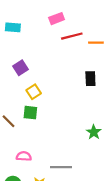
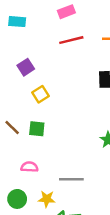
red line: (72, 36) -> (71, 40), moved
green square: (30, 113) -> (37, 129), moved

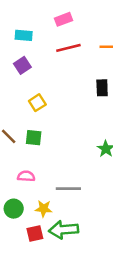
cyan rectangle: (17, 22) -> (24, 35), moved
purple square: (26, 67) -> (22, 65), moved

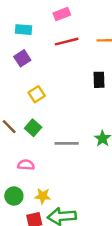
green square: (34, 138) -> (33, 128), turned 35
gray line: (68, 189) -> (67, 143), moved

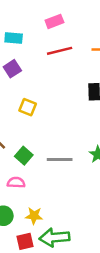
yellow square: (37, 94) -> (28, 107), turned -35
green square: (33, 128) -> (24, 156), moved

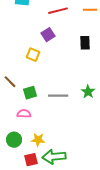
purple square: (12, 69) -> (48, 35), moved
green square: (24, 156) -> (30, 93), turned 32

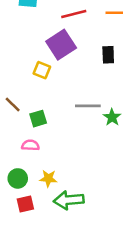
purple square: (48, 35) -> (61, 45), size x1.6
gray line: (58, 96) -> (88, 106), moved
red square: (31, 160) -> (25, 204), moved

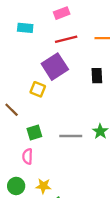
brown line: (13, 105) -> (12, 110), moved
gray line: (88, 106) -> (71, 136), moved
pink semicircle: (30, 145) -> (27, 156), turned -91

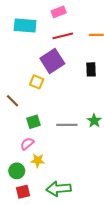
cyan rectangle: (25, 28) -> (25, 25), size x1.5
pink semicircle: (27, 156) -> (27, 144), turned 48
yellow star: (43, 186) -> (38, 160), moved

